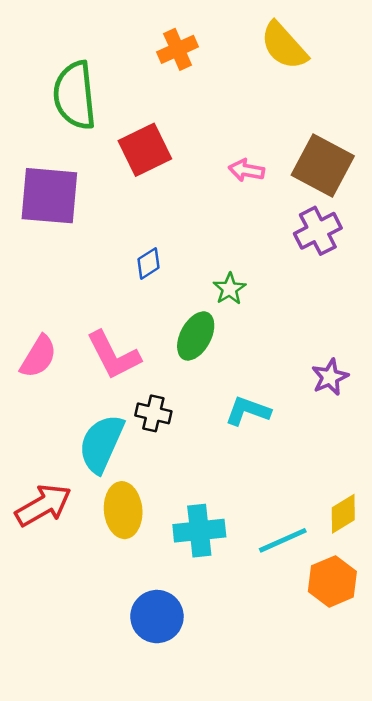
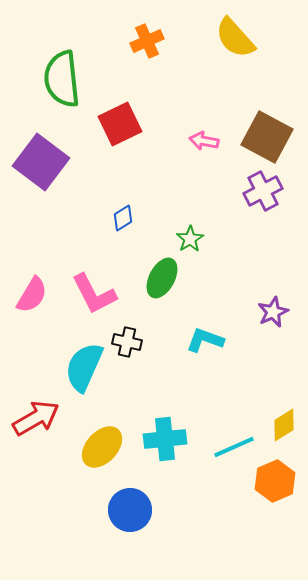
purple square: (49, 196) -> (41, 162), turned 32
yellow ellipse: (123, 510) -> (102, 447), moved, turned 48

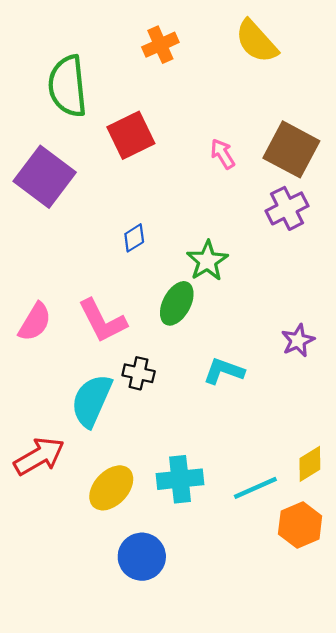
pink arrow: (204, 141) -> (223, 154), turned 48
green star: (190, 239) -> (207, 261), size x1.4

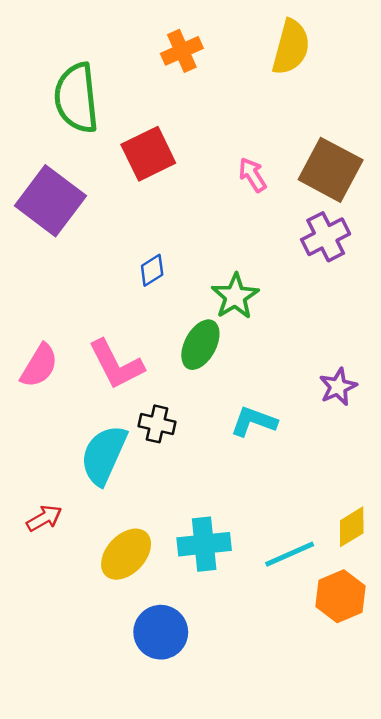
yellow semicircle: (256, 41) -> (291, 47), turned -123
red arrow: (39, 456) -> (44, 518), size x0.6

